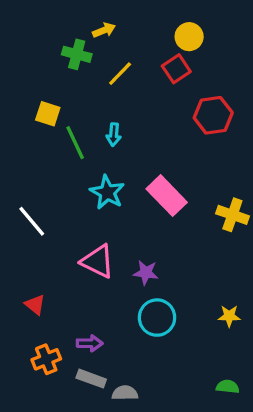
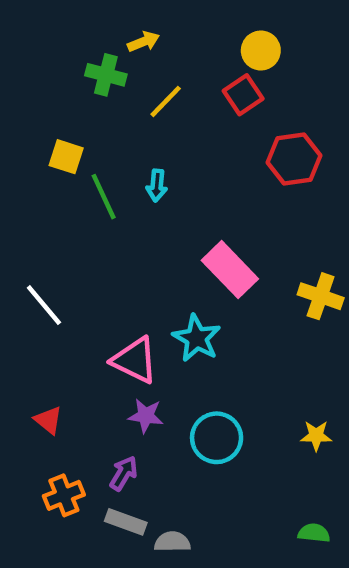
cyan star: (107, 192) -> (197, 338), moved
purple star: (146, 273) -> (146, 416), moved
purple arrow: (90, 343) -> (124, 473), turned -60

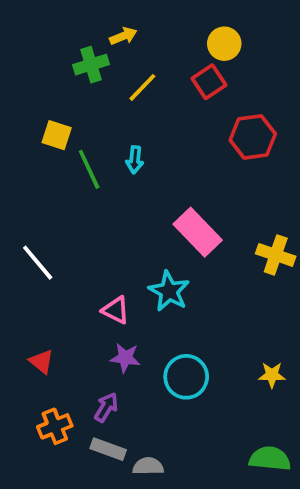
green cross: (106, 75) -> (91, 65), turned -32
pink triangle: (135, 360) -> (116, 310), size x0.7
green semicircle: (314, 533) -> (270, 459), size x1.5

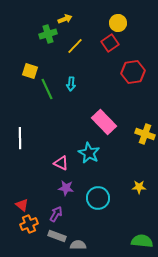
white line: (38, 263) -> (20, 138), turned 40
red triangle: (41, 362) -> (22, 205), moved
yellow star: (272, 375) -> (139, 187), moved

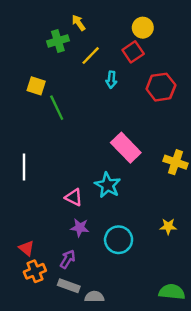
yellow arrow: (65, 19) -> (79, 23), turned -104
cyan arrow: (71, 84) -> (111, 80), moved

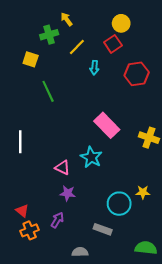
yellow square: (36, 86) -> (31, 59), moved
cyan circle: (119, 240) -> (119, 204), moved
gray rectangle: (69, 286) -> (103, 229), moved

